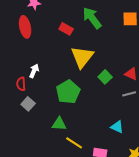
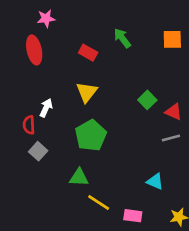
green arrow: (92, 18) -> (122, 38), size x0.7
yellow triangle: (82, 57) -> (87, 92), moved, size x0.7
green square: (105, 77) -> (147, 100), moved

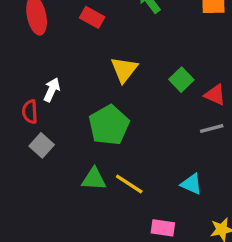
red rectangle: (88, 53) -> (92, 17), moved
yellow triangle: (87, 92) -> (124, 70), moved
yellow line: (99, 203) -> (129, 184), moved

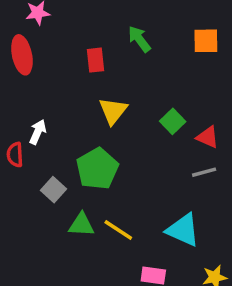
red rectangle: (92, 17) -> (96, 60), moved, turned 55
gray square: (42, 145) -> (53, 190), moved
cyan triangle: (191, 184) -> (183, 230), size x1.5

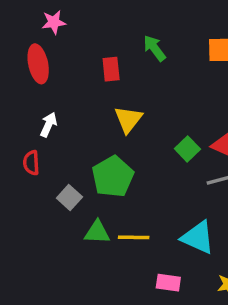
green square: (173, 121) -> (187, 149), moved
white arrow: (38, 132) -> (49, 125), moved
yellow line: (118, 230) -> (134, 237), turned -32

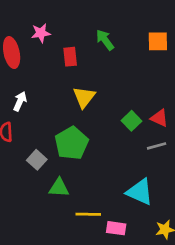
pink star: (54, 22) -> (41, 33), moved
yellow line: (134, 237) -> (88, 214), moved

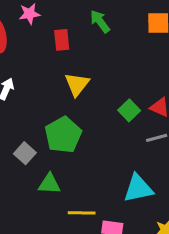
cyan triangle: (140, 192) -> (138, 188), turned -36

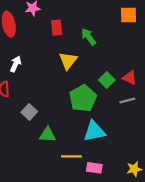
green arrow: (100, 21) -> (89, 37), moved
green pentagon: (63, 135) -> (83, 98), moved
cyan triangle: (138, 188) -> (94, 131), moved

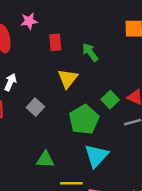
gray square: (29, 112) -> (35, 107), moved
cyan triangle: (94, 131) -> (96, 156), turned -35

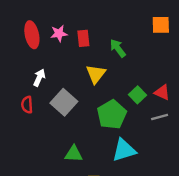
pink star: (29, 21) -> (59, 33), moved
gray square: (35, 107) -> (64, 102), size x1.5
cyan triangle: (96, 156) -> (124, 150), turned 30

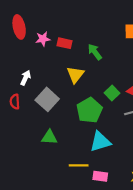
red ellipse: (32, 35) -> (19, 27), moved
red rectangle: (83, 38) -> (64, 43), turned -72
green triangle: (74, 154) -> (49, 137), moved

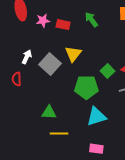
green arrow: (95, 52) -> (91, 20), moved
gray square: (47, 99) -> (50, 64), moved
green pentagon: (89, 110) -> (86, 87), turned 30
yellow line: (79, 165) -> (59, 134), moved

